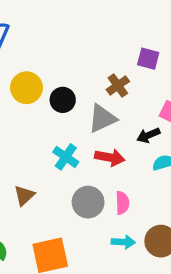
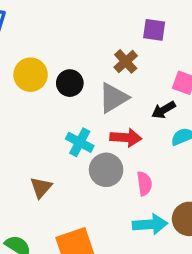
gray circle: (88, 202) -> (106, 170), moved
cyan arrow: (123, 242) -> (150, 224), size x1.4

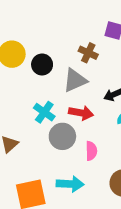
brown cross: (126, 61) -> (88, 53), turned -30
cyan arrow: (150, 224) -> (70, 184), moved

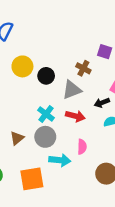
gray circle: (62, 136) -> (45, 137), moved
cyan arrow: (70, 184) -> (60, 160), moved

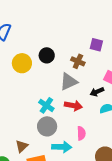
black circle: (46, 76) -> (47, 55), moved
brown triangle: (17, 138) -> (22, 146), moved

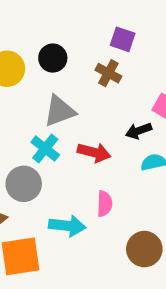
purple square: (96, 45) -> (123, 39), moved
gray triangle: (69, 82) -> (60, 111), moved
gray circle: (47, 126) -> (24, 184), moved

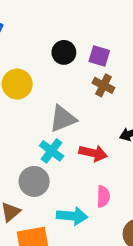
purple square: (123, 39) -> (99, 56), moved
black circle: (53, 58) -> (64, 52), moved

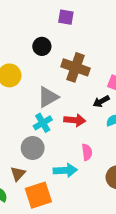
purple square: (99, 56) -> (66, 17), moved
brown cross: (103, 85) -> (76, 67), size x1.6
cyan cross: (52, 151) -> (43, 123), turned 30

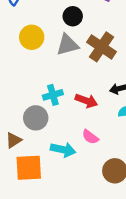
gray triangle: (48, 97) -> (67, 45), moved
pink semicircle: (87, 152) -> (90, 137), turned 119

